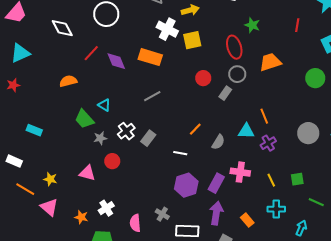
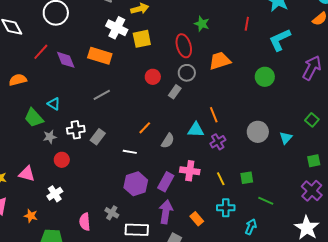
white cross: (126, 131) -> (76, 130), turned 30
pink triangle: (87, 173) -> (27, 174), moved
white cross: (106, 208) -> (55, 194), moved

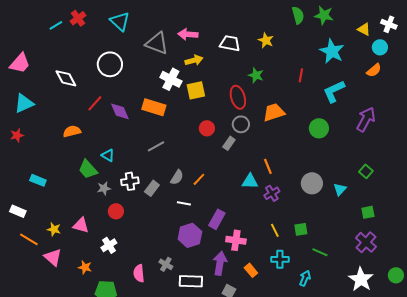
gray semicircle: (168, 141) -> (177, 177), moved
pink cross: (190, 171) -> (236, 240), moved
purple rectangle: (166, 182) -> (217, 219), moved

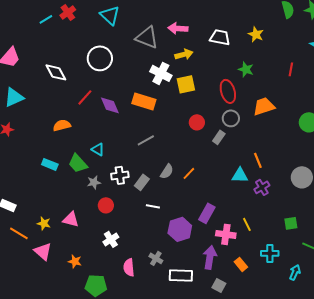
cyan rectangle: (38, 180) -> (50, 164), moved
white line: (184, 203) -> (153, 206), moved
yellow line: (275, 230) -> (247, 224), moved
white cross: (109, 245) -> (111, 239), moved

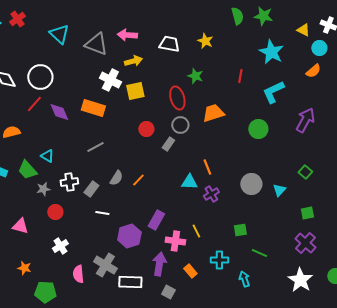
cyan triangle: (110, 15) -> (59, 34), moved
white circle: (100, 58) -> (40, 77), moved
gray cross: (156, 258) -> (105, 265), size x1.6
cyan arrow: (295, 272) -> (244, 279), turned -42

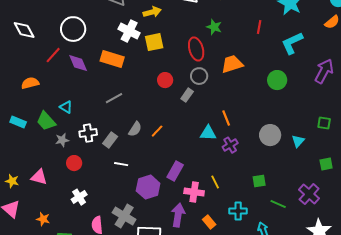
white circle: (40, 77) -> (73, 29), moved
green square: (305, 172) -> (324, 123), turned -32
purple cross: (305, 243) -> (309, 194), moved

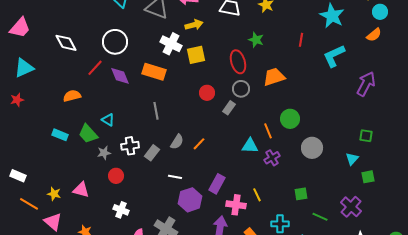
green circle: (277, 80) -> (290, 119), moved
gray line: (114, 98) -> (156, 111), turned -72
cyan triangle: (298, 141) -> (352, 159), moved
white line: (121, 164) -> (175, 177), moved
white cross: (79, 197) -> (121, 210), turned -35

